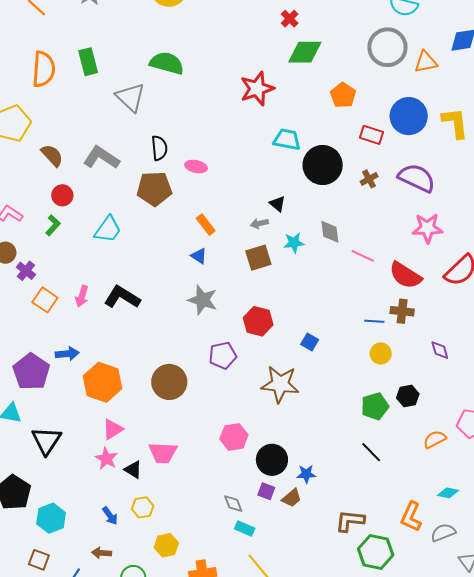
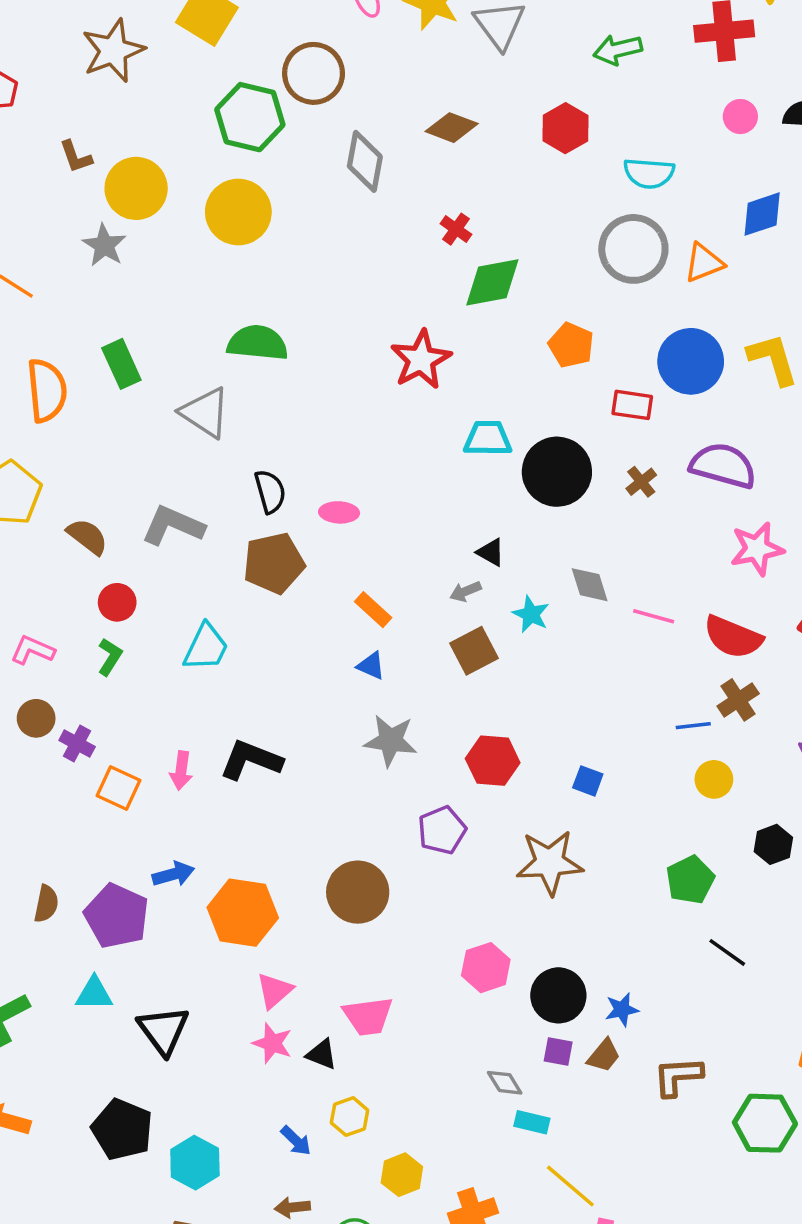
cyan star: (294, 243) -> (531, 614), turned -30
brown cross: (402, 311) -> (738, 700), turned -30
green pentagon: (375, 406) -> (690, 880), moved
brown L-shape: (350, 521) -> (678, 1076), moved

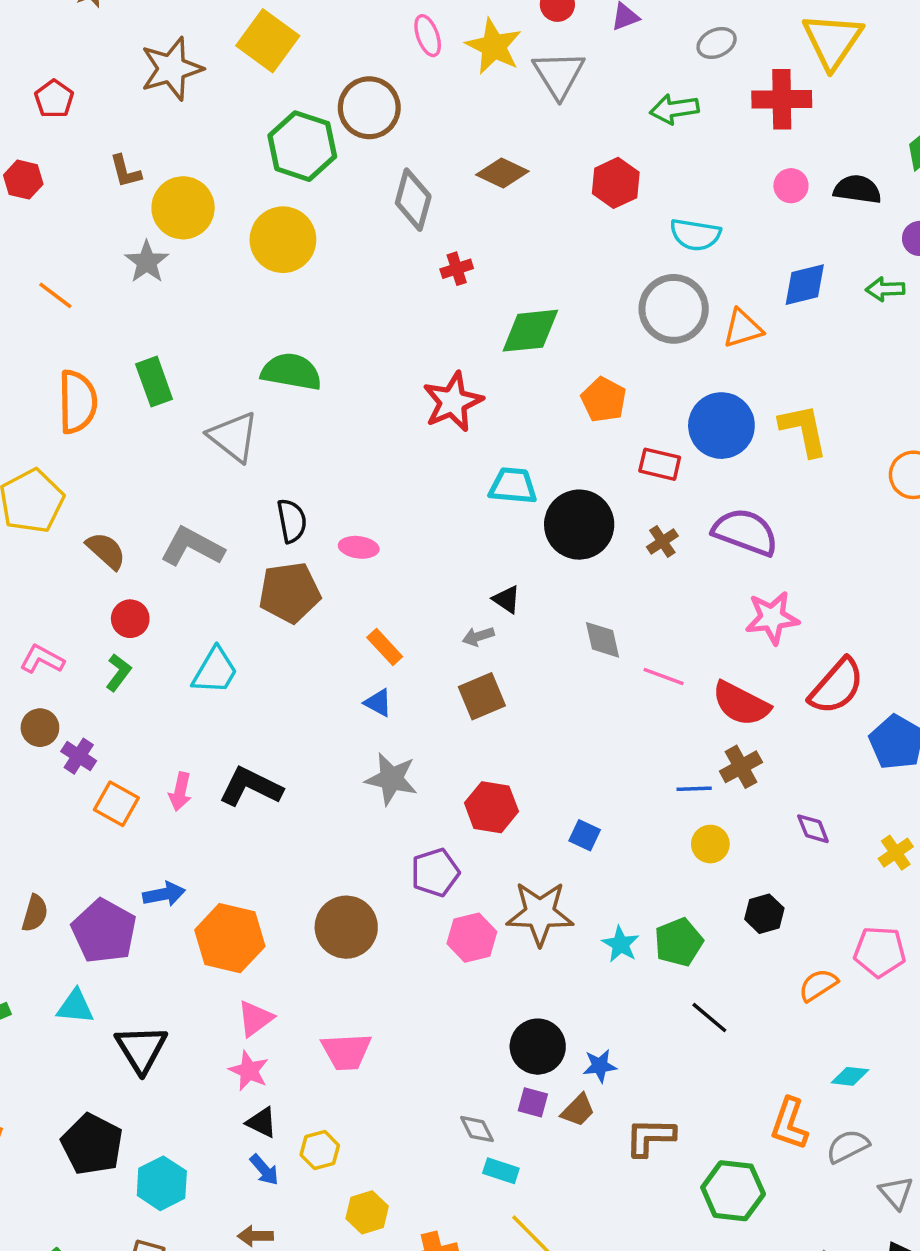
red cross: (456, 229) -> (457, 269), moved, turned 32
cyan star: (531, 614) -> (621, 944), moved
pink hexagon: (486, 968) -> (472, 938), moved
black triangle: (322, 1054) -> (262, 1122), moved

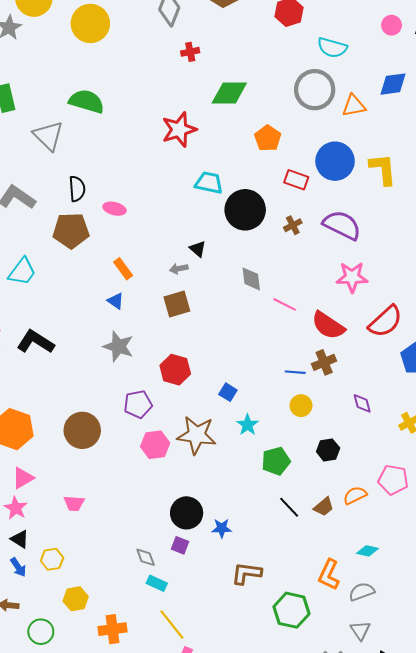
cyan star: (621, 944) -> (248, 425), moved
pink trapezoid: (346, 1052) -> (74, 503), size x0.7
brown trapezoid: (578, 1110) -> (324, 507), moved
gray triangle: (896, 1193) -> (360, 630), moved

